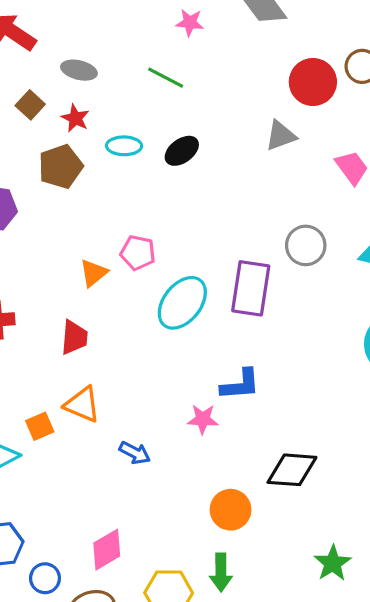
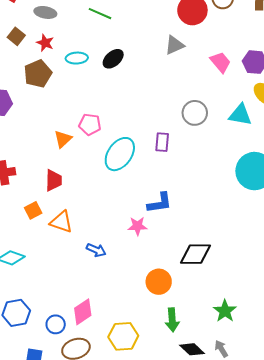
purple rectangle: (251, 288) -> (162, 142), size x0.6
orange square: (40, 426) -> (33, 210), moved
green arrow: (221, 572) -> (172, 320), moved
blue circle: (45, 578) -> (56, 324), moved

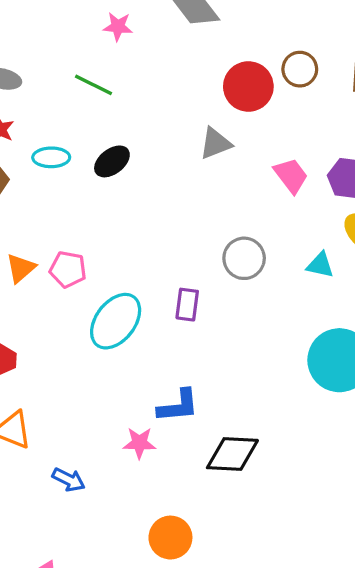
cyan triangle: (240, 115) -> (320, 265), size x0.7
orange triangle: (63, 139) -> (21, 268), moved
black diamond: (196, 254) -> (232, 454), moved

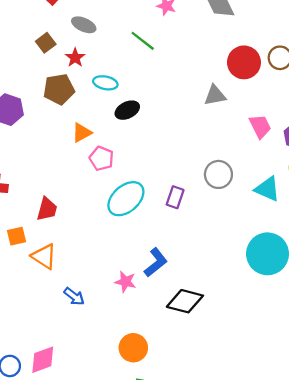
black ellipse: (112, 161) -> (127, 110), moved
cyan triangle: (320, 265) -> (267, 189), size x1.4
orange triangle: (21, 268) -> (82, 133), moved
blue L-shape: (178, 406) -> (156, 263), turned -44

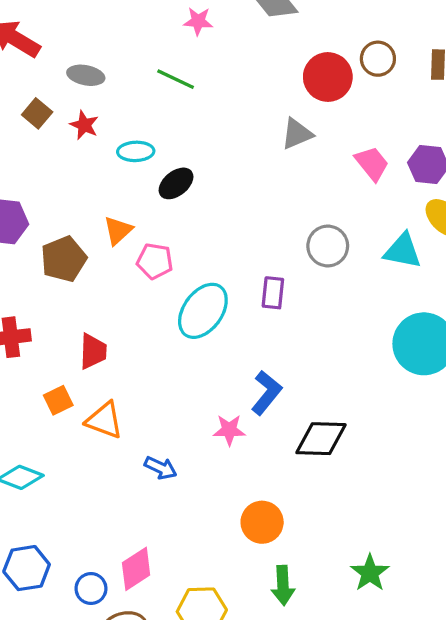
brown pentagon: (59, 89) -> (64, 259), moved

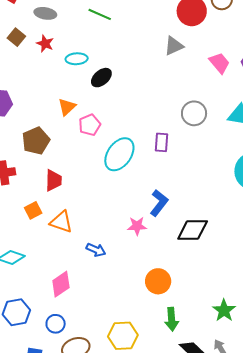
brown pentagon: (64, 259) -> (36, 141), moved
pink pentagon: (155, 261) -> (90, 125), turned -30
pink diamond: (136, 569) -> (61, 284), moved

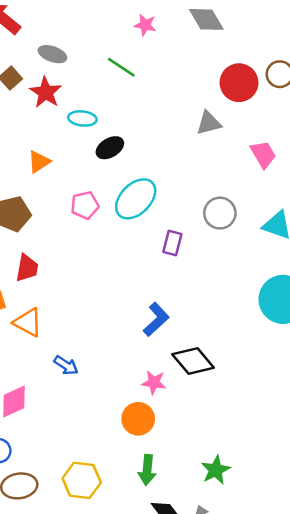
red star: (45, 44) -> (46, 92), size x1.4
orange triangle: (67, 107) -> (39, 162), moved
cyan ellipse: (119, 154) -> (136, 199), moved
pink star: (137, 226) -> (154, 383), moved
black diamond: (193, 230) -> (193, 361), turned 40

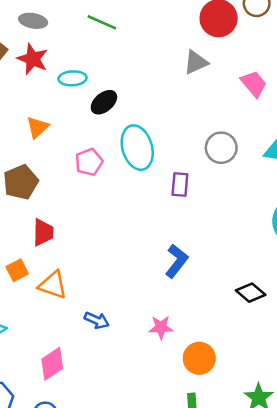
cyan ellipse: (136, 199) -> (137, 148), turned -51
black diamond: (193, 361) -> (251, 293), moved, size x0.7
pink star: (154, 383) -> (161, 327), moved
orange circle: (138, 419) -> (199, 358), moved

